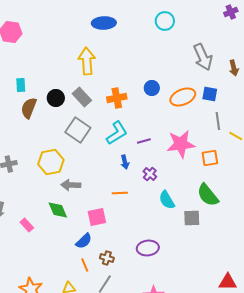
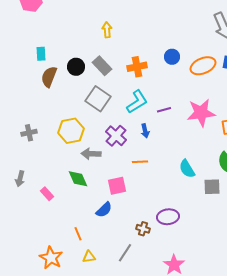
yellow arrow: (87, 61) -> (107, 30), size x0.6
purple cross: (150, 174) -> (116, 136), moved, size x1.5
brown cross: (107, 258) -> (143, 229), moved
orange line: (85, 265) -> (78, 234), moved

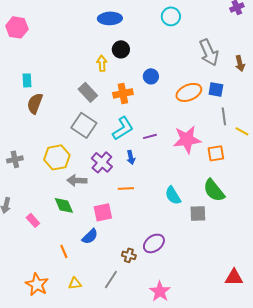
yellow arrow: (107, 30) -> (102, 63), moved
blue circle: (172, 57) -> (151, 76), moved
black circle: (76, 67) -> (121, 49), moved
purple ellipse: (168, 217) -> (154, 243), turned -30
orange line: (78, 234) -> (64, 251), moved

